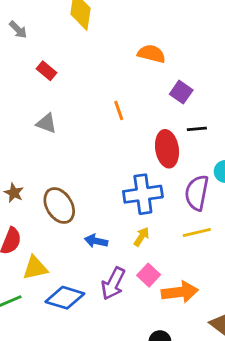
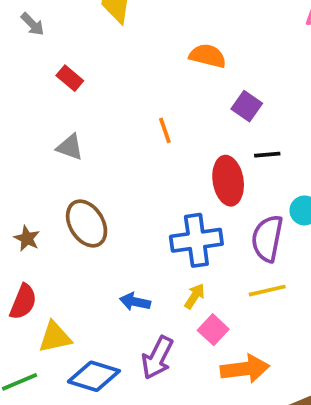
brown ellipse: (59, 206) -> (87, 224), moved
pink square: (149, 275) -> (213, 330), moved

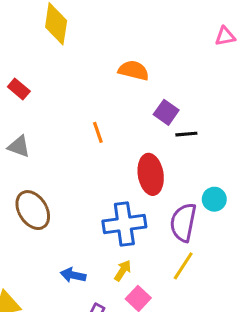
black line: (267, 155) -> (186, 134), moved
yellow line: (267, 291) -> (183, 266), turned -44

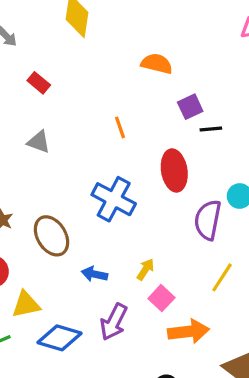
purple square: (166, 112) -> (190, 107), turned 30
brown ellipse: (33, 210) -> (51, 236), moved
blue cross: (124, 224) -> (114, 199), moved, turned 36
yellow line: (183, 266) -> (222, 277), moved

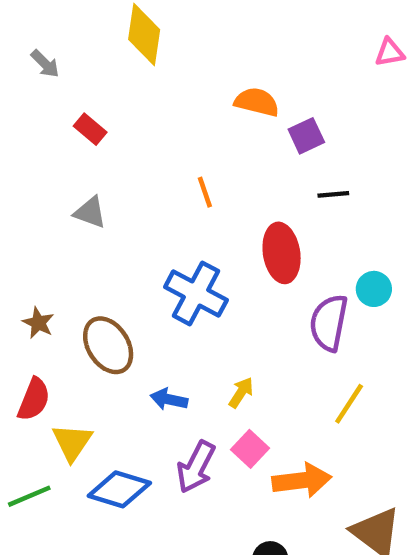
purple square: (190, 107) -> (306, 136), moved
pink square: (161, 298) -> (250, 449), moved
yellow triangle: (26, 304) -> (72, 442), turned -44

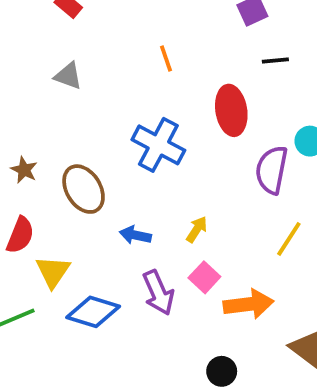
purple arrow: (196, 467) -> (158, 293), turned -51

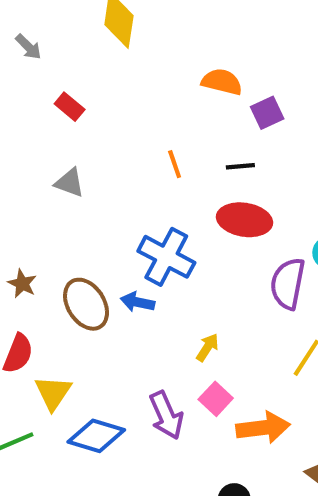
black line: (275, 60) -> (240, 166), moved
red ellipse: (231, 110) -> (245, 220), turned -72
blue arrow: (135, 235) -> (137, 302), moved

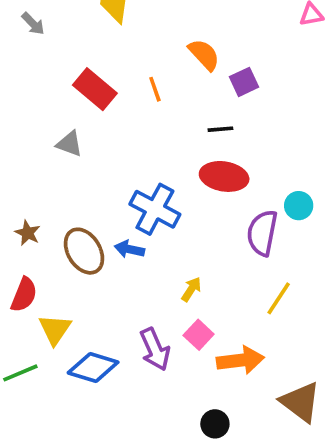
orange semicircle: (222, 82) -> (204, 55), turned 33
red rectangle: (70, 107) -> (95, 89), moved, size x1.6
orange line: (175, 164) -> (155, 89), moved

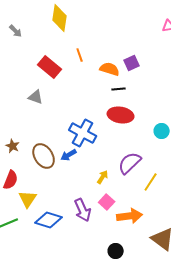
orange semicircle: (204, 55) -> (110, 69), moved, turned -30
orange line: (155, 89) -> (80, 55), moved
purple semicircle: (262, 233) -> (130, 163), moved, turned 35
blue arrow: (129, 249) -> (69, 155), turned -42

